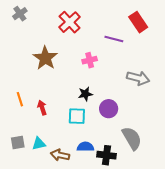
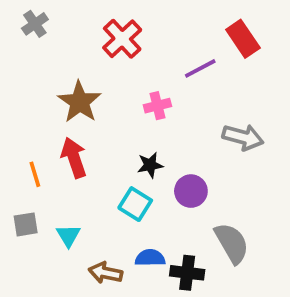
purple line: (114, 39) -> (200, 68), turned -42
red arrow: (42, 108) -> (74, 158), moved, size x1.5
cyan square: (77, 116) -> (135, 204), turned 30
gray square: (18, 142) -> (26, 224), moved
cyan triangle: (39, 144) -> (68, 236), moved, turned -48

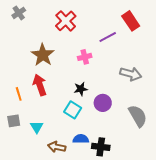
gray semicircle: (232, 243) -> (138, 116), moved

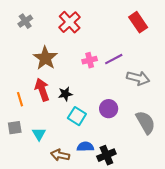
gray cross: (19, 13) -> (25, 21), moved
purple line: (108, 37) -> (114, 59), moved
black star: (81, 89) -> (65, 94), moved
black cross: (101, 147) -> (106, 155), turned -30

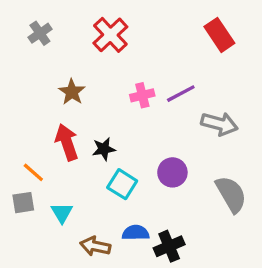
brown star: (45, 58) -> (72, 92), size x0.7
orange line: (20, 99) -> (33, 172), moved, turned -32

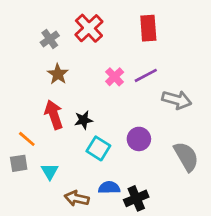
gray cross: (40, 33) -> (50, 39), moved
red rectangle: (219, 35) -> (148, 28), moved, turned 30
pink cross: (142, 95) -> (115, 77), turned -30

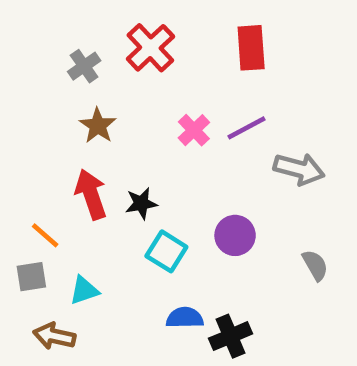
gray semicircle: (186, 157) -> (315, 265), size x0.6
cyan triangle: (50, 171) -> (84, 290), turned 42
brown arrow: (77, 198) -> (54, 336), moved

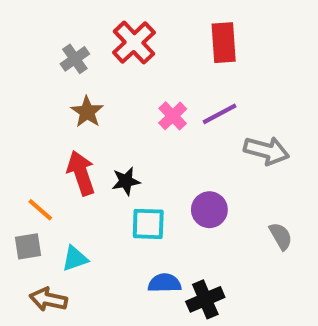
cyan square: (166, 251) -> (148, 224), turned -30

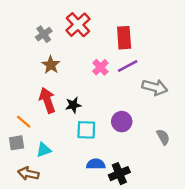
red rectangle: (224, 43) -> (124, 38), moved

